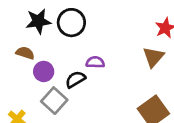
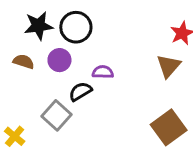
purple circle: (44, 71) -> (59, 60), moved

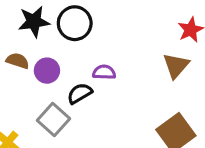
purple circle: (59, 60) -> (47, 71), moved

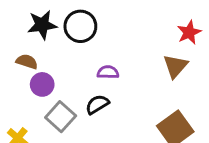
purple circle: (47, 71) -> (42, 84), moved
black semicircle: (80, 93) -> (97, 104), moved

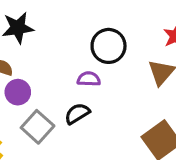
black circle: (80, 26) -> (109, 46), moved

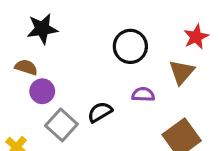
purple semicircle: (89, 79) -> (143, 94), moved

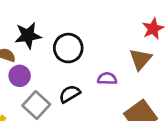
black star: (42, 29) -> (28, 36), moved
black circle: (130, 46) -> (68, 48), moved

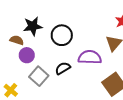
purple semicircle: (107, 79) -> (90, 57), size x1.6

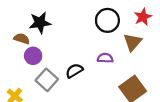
black circle: (62, 35) -> (107, 20), moved
purple semicircle: (90, 57) -> (105, 58), size x0.6

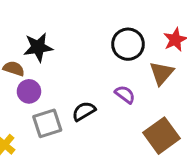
purple semicircle: (105, 58) -> (125, 94), turned 35
gray square: (47, 80) -> (47, 123), turned 30

